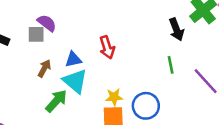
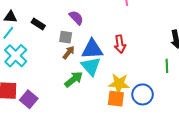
gray square: (36, 34) -> (66, 37), moved
blue triangle: (73, 59) -> (92, 49), size x1.6
yellow star: (114, 97) -> (119, 84), size x1.5

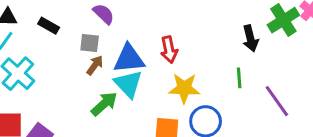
yellow star: (119, 84) -> (184, 88), moved

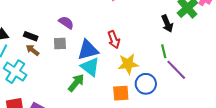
brown arrow: (95, 65) -> (33, 50), moved, turned -80
purple line: (277, 101) -> (176, 70), moved

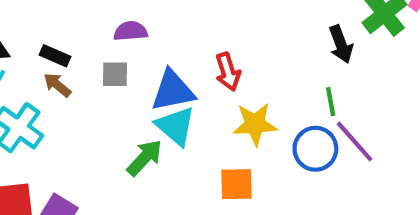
purple semicircle: (66, 23) -> (131, 31), turned -42
blue circle: (146, 84) -> (315, 149), moved

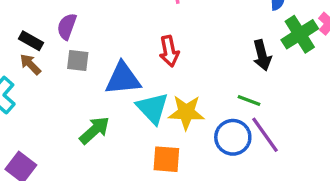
purple semicircle: (131, 31) -> (67, 26), moved, turned -72
red arrow: (228, 72) -> (169, 51), moved
green line: (331, 102) -> (249, 101), turned -65
cyan triangle: (176, 126) -> (153, 108), moved

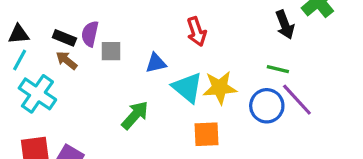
purple semicircle: (67, 26) -> (90, 34), moved
blue triangle: (123, 79) -> (156, 63), size x0.6

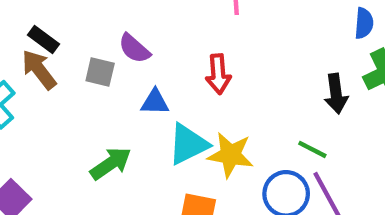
purple semicircle: (90, 34) -> (134, 49), moved, turned -75
brown arrow: (67, 60) -> (39, 70), size x1.4
cyan triangle: (187, 88) -> (188, 144), turned 40

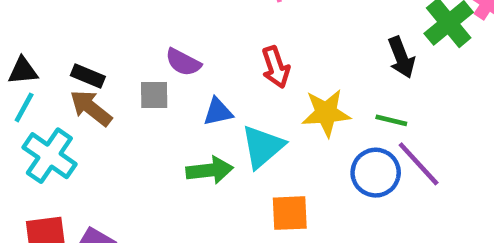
yellow star: (230, 155) -> (326, 113), moved
green arrow: (111, 164) -> (210, 170), moved, turned 42

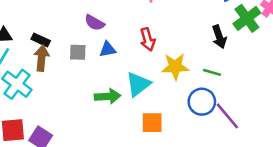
purple semicircle: (183, 62) -> (94, 23), moved
brown arrow: (91, 108) -> (42, 58), turned 55
blue triangle: (218, 112) -> (108, 49), moved
purple line: (419, 164) -> (227, 116), moved

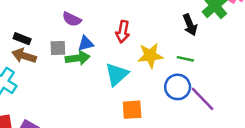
red arrow: (148, 39) -> (123, 32), turned 30
brown arrow: (42, 58) -> (24, 56), turned -75
green arrow: (108, 96) -> (78, 58), moved

